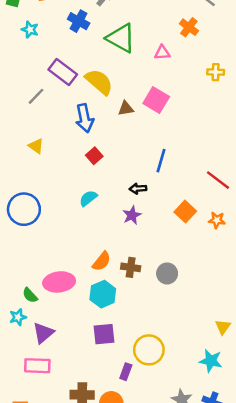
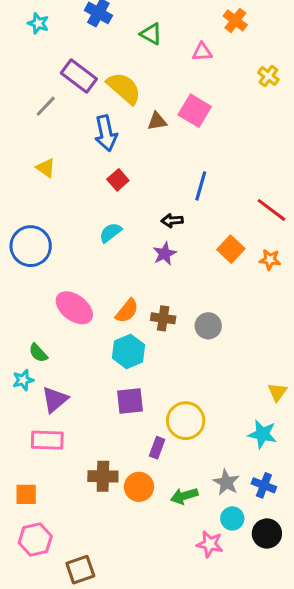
green triangle: (121, 38) -> (151, 34), size x0.6
yellow cross: (216, 72) -> (268, 76), turned 35
pink ellipse: (59, 282) -> (74, 308), moved, turned 44

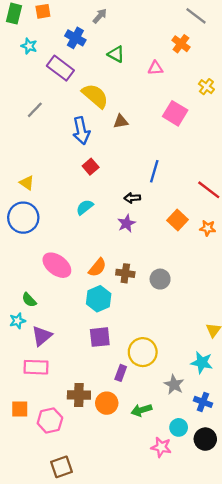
purple rectangle: (79, 76) -> (60, 68), moved
pink square: (195, 111) -> (175, 113), moved
yellow triangle: (46, 168) -> (27, 183), moved
gray star: (226, 482) -> (174, 385), moved
pink hexagon: (35, 540) -> (50, 420), moved

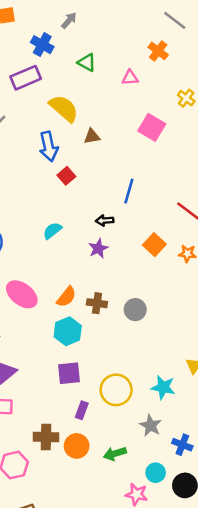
purple rectangle: (60, 68) -> (26, 78), turned -60
red square: (91, 167) -> (66, 176), moved
cyan star: (202, 363) -> (163, 387), moved
purple rectangle: (121, 373) -> (82, 410), moved

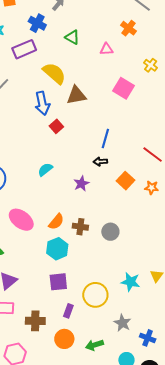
brown triangle: (92, 136) -> (76, 95), size x1.5
black arrow: (105, 220) -> (100, 162), moved
cyan star: (163, 387) -> (131, 282), moved
brown cross: (46, 437) -> (35, 321), moved

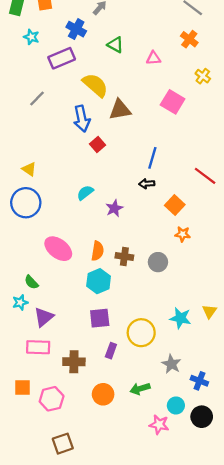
orange cross: (128, 28) -> (189, 39), moved
purple star: (81, 184) -> (114, 208), moved
orange star: (152, 188) -> (183, 234), moved
orange semicircle: (56, 222) -> (97, 251), turned -30
orange circle: (64, 339) -> (103, 394), moved

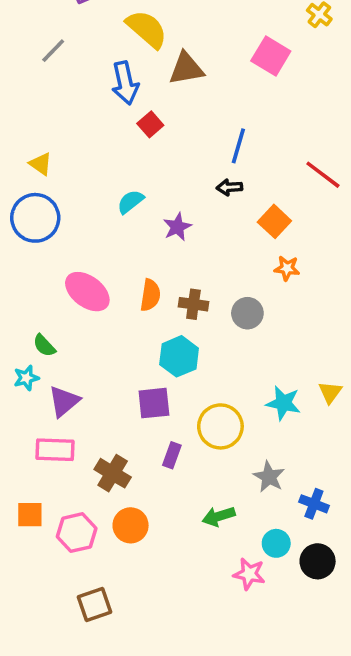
cyan hexagon: (99, 281) -> (179, 356), moved
brown cross: (74, 362) -> (113, 473), turned 30
orange circle: (103, 394) -> (131, 525), moved

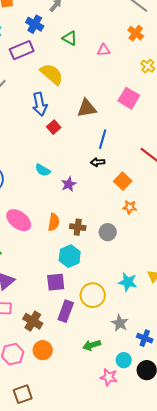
pink square: (271, 56) -> (129, 98), moved
brown triangle: (186, 69) -> (87, 108), moved
cyan semicircle: (131, 202) -> (43, 170), turned -112
purple rectangle: (172, 455) -> (66, 311), size x1.5

